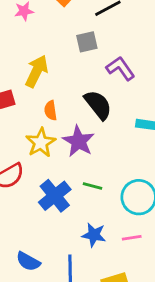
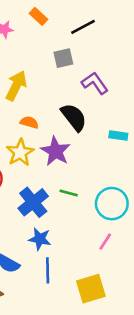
orange semicircle: (51, 110) -> (29, 122), turned 114
blue star: (94, 235) -> (40, 239), moved
pink line: (132, 238) -> (105, 242), turned -48

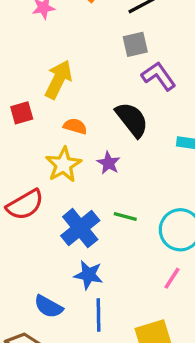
gray square: (63, 58) -> (135, 44), moved
purple star: (55, 151) -> (109, 163), size x0.6

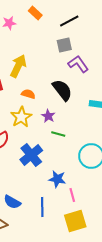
green line: (125, 216) -> (58, 134), moved
blue star: (89, 275) -> (57, 179), moved
pink line: (172, 278) -> (72, 195), moved, turned -48

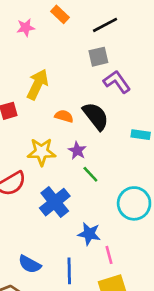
orange semicircle: (28, 94) -> (64, 116), moved
yellow star: (21, 117) -> (42, 152), turned 30
green line: (58, 134) -> (90, 174), turned 32

